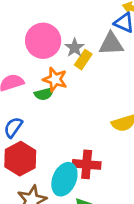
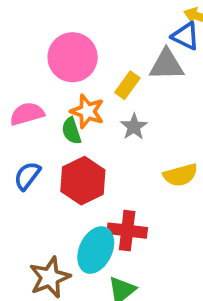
gray star: (75, 48) -> (134, 127), moved
green semicircle: (44, 94) -> (71, 131), turned 84
red hexagon: (20, 159) -> (83, 181), moved

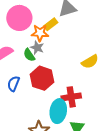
yellow rectangle: (127, 85) -> (51, 24), turned 32
orange star: (87, 111) -> (40, 33), moved
gray star: (134, 127) -> (37, 48), moved

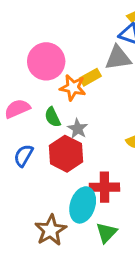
gray star: (37, 48) -> (78, 129), moved

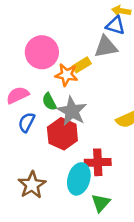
gray star: (78, 129) -> (72, 111), size x1.6
blue semicircle: (24, 156) -> (27, 122), moved
brown star: (51, 230) -> (32, 185), moved

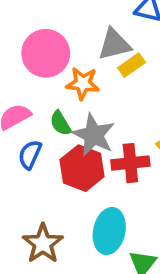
gray triangle: (106, 47) -> (114, 44), moved
yellow rectangle: (82, 65) -> (132, 65), moved
red cross: (98, 162) -> (130, 163), moved

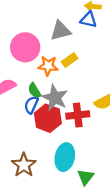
gray triangle: (114, 44) -> (61, 31), moved
yellow rectangle: (132, 65) -> (70, 60), moved
blue semicircle: (30, 155) -> (31, 105), moved

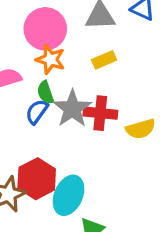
orange star: (48, 66) -> (50, 60), moved
red cross: (78, 115) -> (100, 113), moved
red hexagon: (48, 118) -> (37, 179), moved

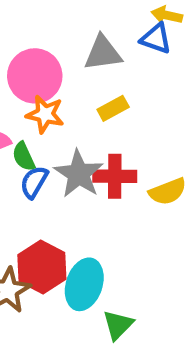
green semicircle: (45, 92) -> (24, 157), moved

